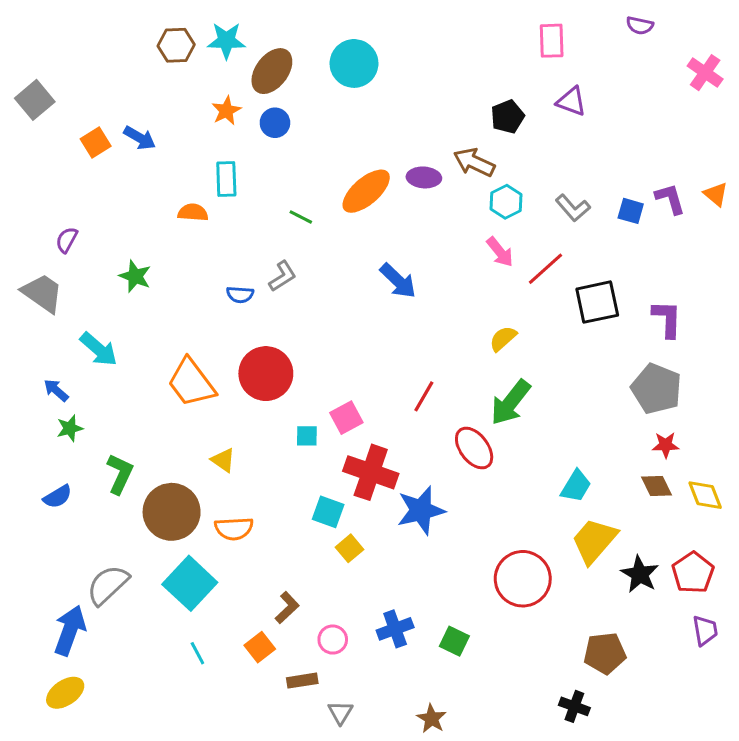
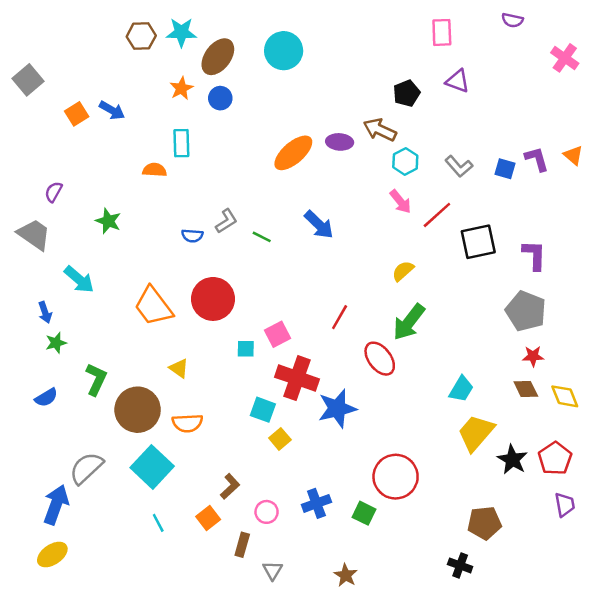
green line: (301, 217) -> (262, 237), moved
blue arrow: (56, 390) -> (45, 312), turned -150
red circle: (523, 579) -> (396, 477), moved
brown rectangle: (302, 681) -> (242, 545), turned -65

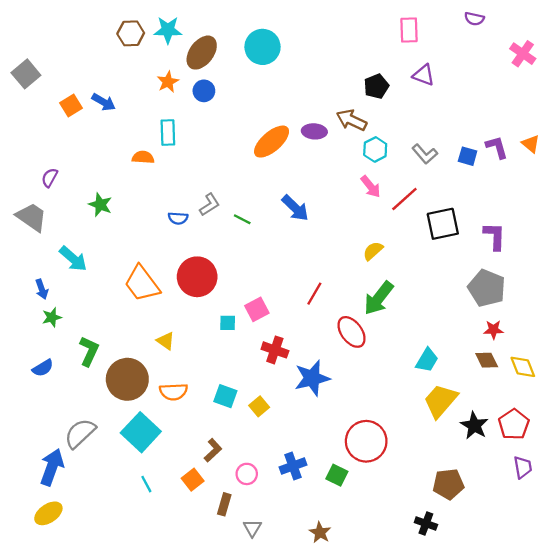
red cross: (297, 378) -> (275, 350), size x0.7
cyan square: (263, 410) -> (225, 396), moved

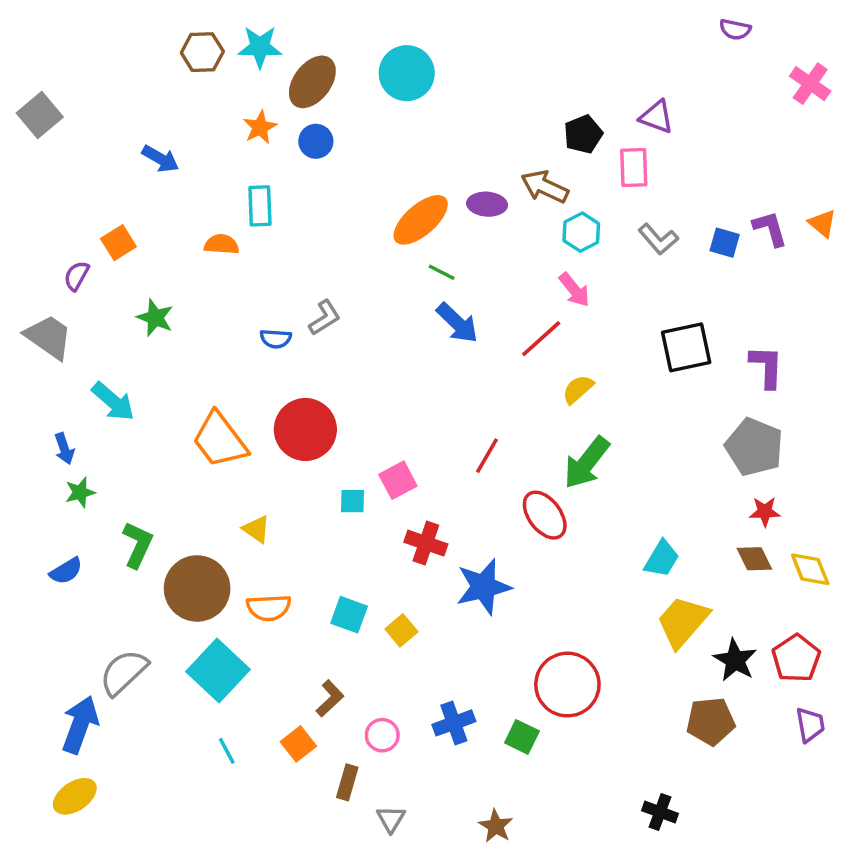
pink rectangle: (409, 30) -> (634, 167), moved
orange square: (71, 105) -> (118, 243), moved
red line: (404, 199) -> (541, 339), moved
green line: (242, 219) -> (442, 272), moved
brown pentagon: (448, 484) -> (711, 721), moved

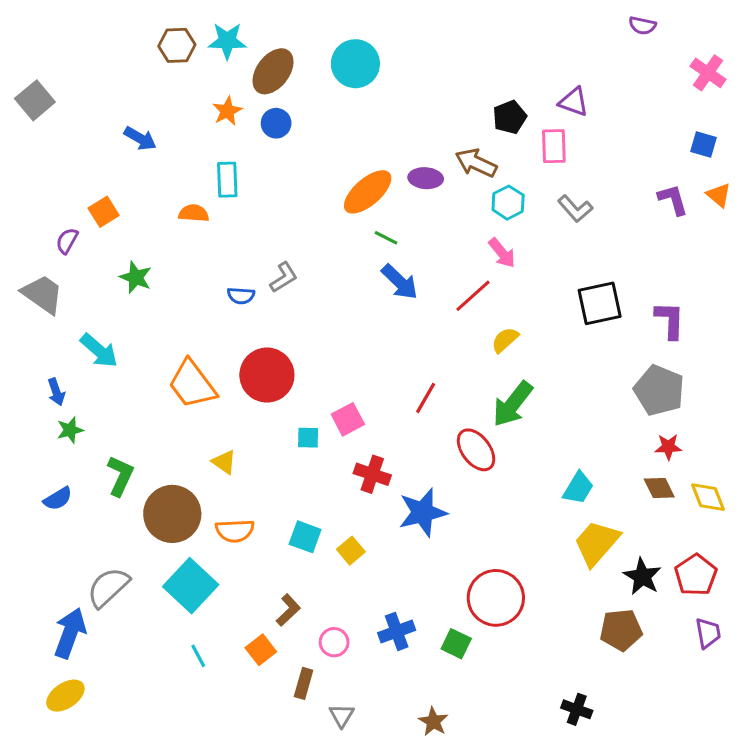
blue square: (725, 243) -> (703, 145), moved

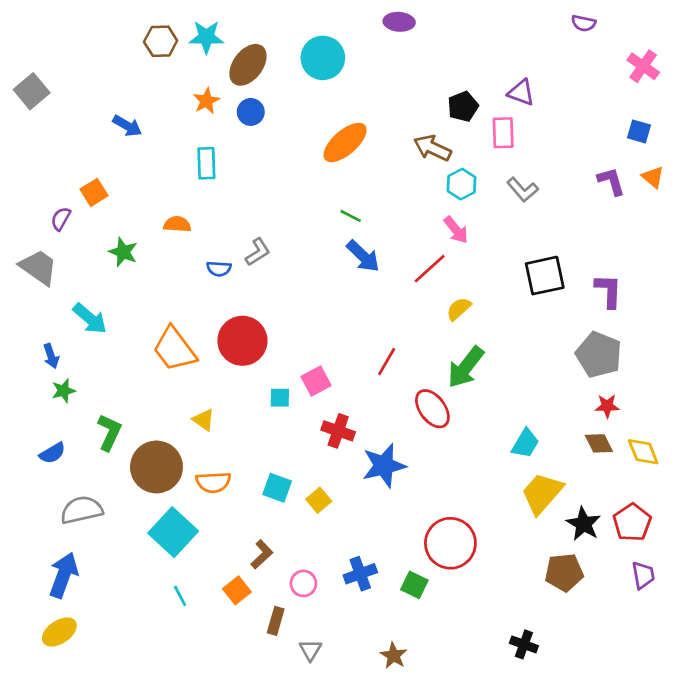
purple ellipse: (426, 178) -> (399, 22), moved
orange ellipse: (368, 192) -> (345, 142), moved
orange semicircle: (194, 213) -> (177, 224), moved
gray semicircle: (108, 587) -> (82, 510), moved, turned 30

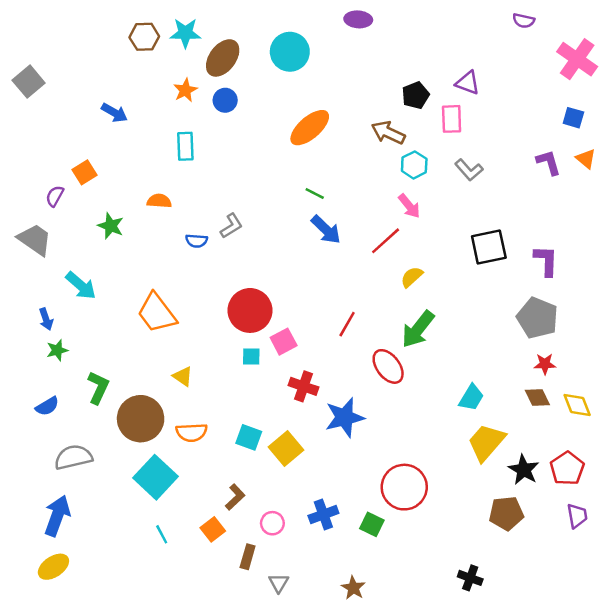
pink cross: (643, 66) -> (577, 59), size x1.4
red circle: (242, 341) -> (250, 310), moved
yellow square: (319, 500) -> (286, 449), size x1.5

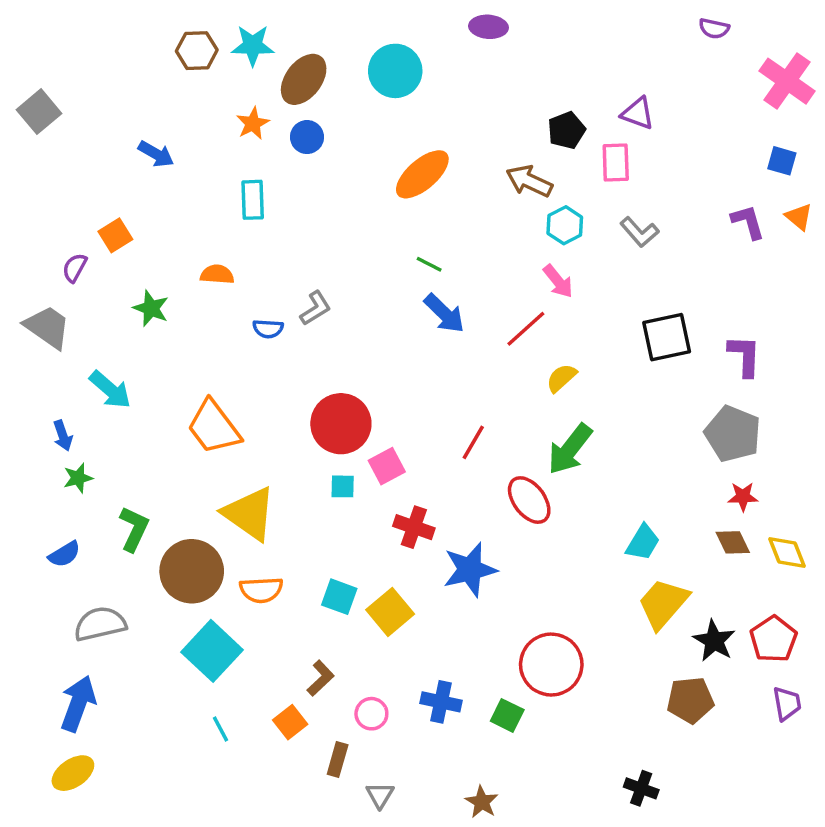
yellow triangle: (183, 376) -> (249, 514), size x2.0
blue cross: (323, 514) -> (441, 702), turned 32

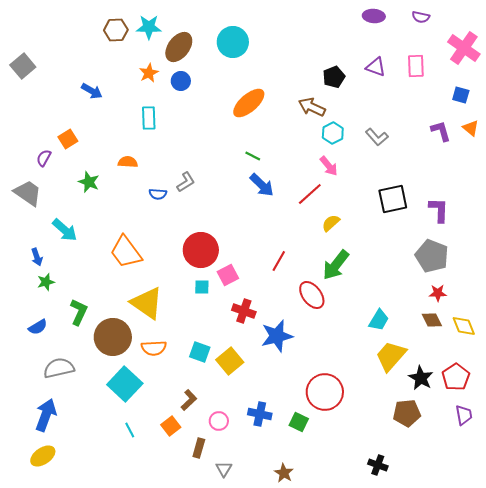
purple ellipse: (488, 27) -> (374, 16), moved
pink rectangle: (616, 162) -> (416, 66), moved

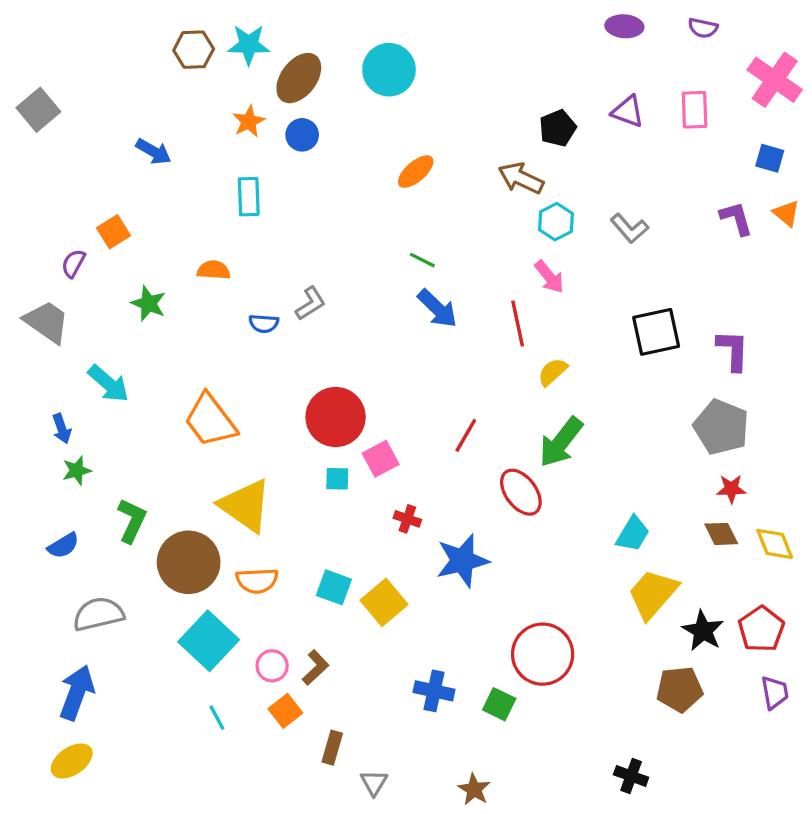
orange ellipse: (249, 103) -> (416, 172), size x0.7
red line: (310, 194) -> (518, 324), turned -60
red cross: (244, 311) -> (407, 519), size x0.7
pink circle: (219, 421) -> (272, 666), moved

